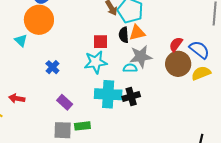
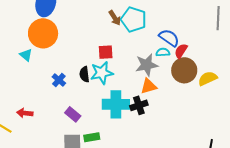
orange triangle: (137, 33) -> (149, 86), moved
black semicircle: (124, 35) -> (84, 74), moved
blue semicircle: (199, 50) -> (169, 38), moved
cyan semicircle: (130, 68) -> (163, 52), moved

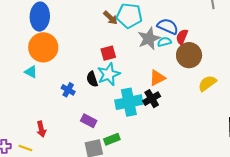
gray star: (147, 65) -> (149, 39), moved
yellow semicircle: (208, 78) -> (207, 83), moved
red arrow: (25, 113) -> (41, 129), turned -98

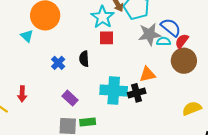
cyan star: (109, 74) -> (103, 17), moved, turned -30
yellow semicircle: (207, 83) -> (192, 108), moved

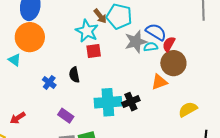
orange triangle: (147, 74) -> (159, 82), moved
red arrow: (22, 94) -> (18, 118), turned 63

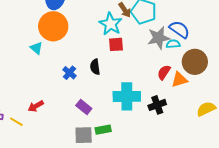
red semicircle: (169, 44) -> (164, 72), moved
black cross: (131, 102) -> (157, 105), moved

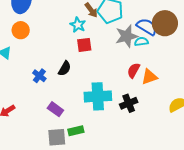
cyan star: (111, 24) -> (78, 25), size x0.7
orange circle: (53, 26) -> (21, 30), size x0.6
brown circle: (195, 62) -> (165, 23), moved
black semicircle: (95, 67) -> (65, 68), turned -140

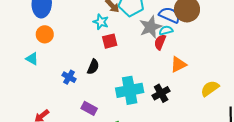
red semicircle: (134, 70) -> (160, 42), moved

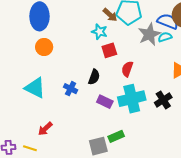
red semicircle: (160, 42) -> (127, 69), moved
cyan triangle: (32, 59) -> (35, 88), moved, size x1.6
purple rectangle: (89, 108) -> (105, 102), moved

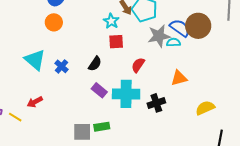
red semicircle: (127, 69) -> (138, 65), moved
blue cross: (71, 89) -> (61, 66), moved

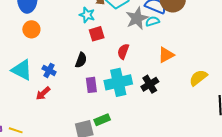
purple rectangle: (99, 90) -> (91, 85), turned 56
red arrow: (35, 102) -> (43, 93), moved

